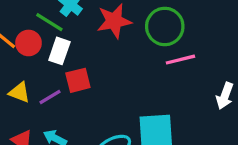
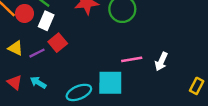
pink line: (180, 60) -> (132, 59), moved
red square: (78, 80) -> (58, 43), turned -30

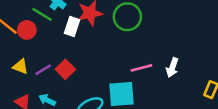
white rectangle: (46, 21) -> (72, 26), moved
red square: (58, 43) -> (65, 69), moved

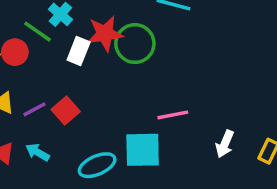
green circle: (127, 17) -> (135, 44), moved
white arrow: (172, 68) -> (225, 144), moved

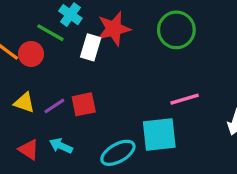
green circle: (135, 44) -> (176, 30), moved
red square: (66, 111) -> (84, 104), turned 35

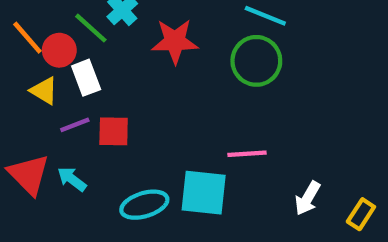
white rectangle: (91, 47) -> (86, 78), moved, turned -50
yellow triangle: (24, 103) -> (44, 91), moved
red triangle: (29, 150) -> (29, 175), size x1.5

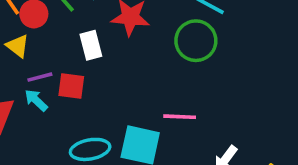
white rectangle: (86, 78) -> (91, 45), moved
cyan arrow: (72, 179) -> (36, 100), moved

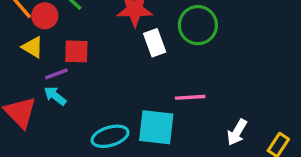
white rectangle: (91, 45) -> (155, 43), moved
red square: (71, 86) -> (76, 51), moved

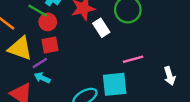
red circle: (45, 16) -> (48, 22), moved
yellow triangle: (33, 47) -> (20, 48), size x1.6
white arrow: (237, 132) -> (170, 76), turned -36

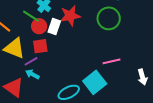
white rectangle: (101, 28) -> (54, 27), moved, turned 49
cyan square: (115, 84) -> (95, 82), turned -35

